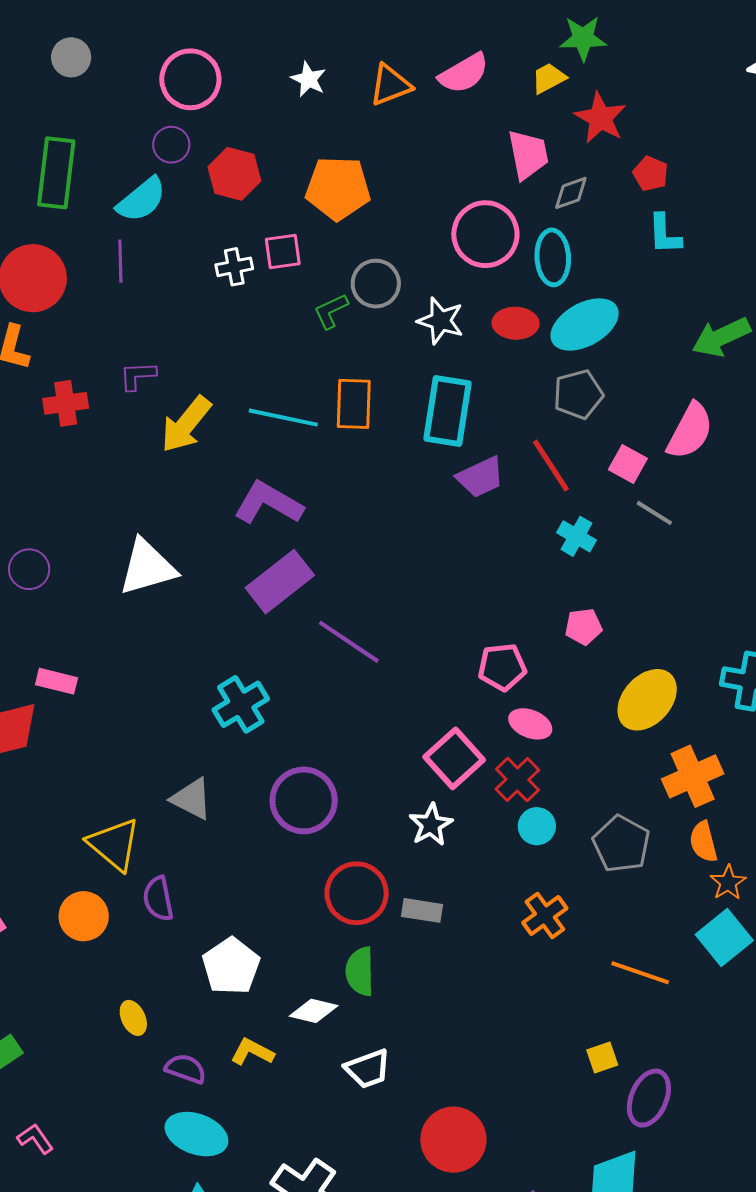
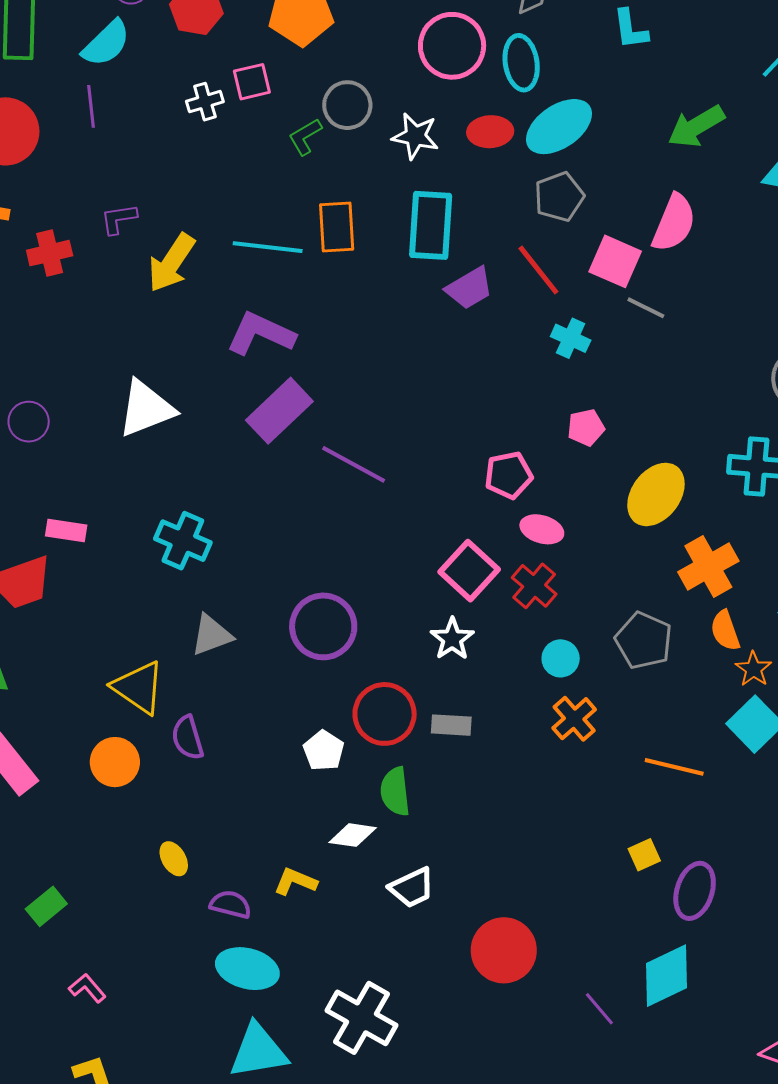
pink square: (628, 464) -> (615, 261), size x1.4
cyan cross: (241, 704) -> (183, 541), moved, turned -30
gray triangle: (192, 799) -> (212, 635), turned -42
cyan circle: (537, 826) -> (561, 658), moved
white pentagon: (231, 966) -> (324, 751), moved, size x0.7

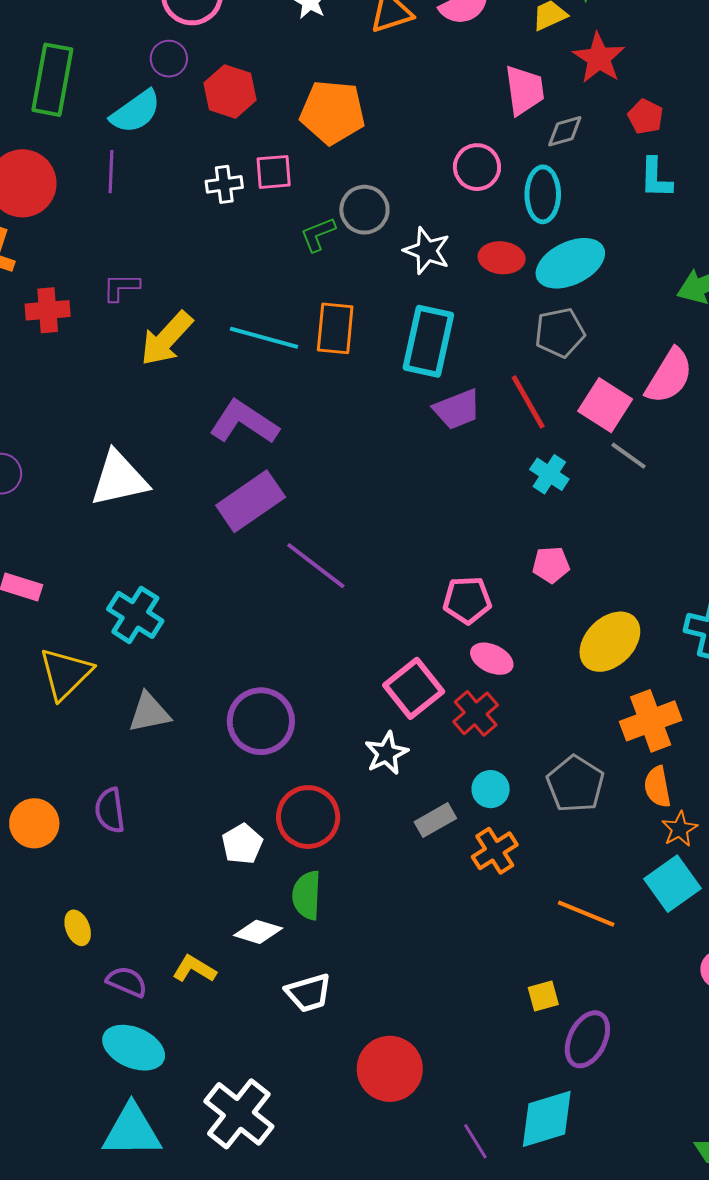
pink circle: (452, 46) -> (477, 167), size x0.7
yellow triangle: (139, 688) -> (66, 674), moved, turned 32
gray rectangle: (451, 725) -> (435, 820), moved, turned -42

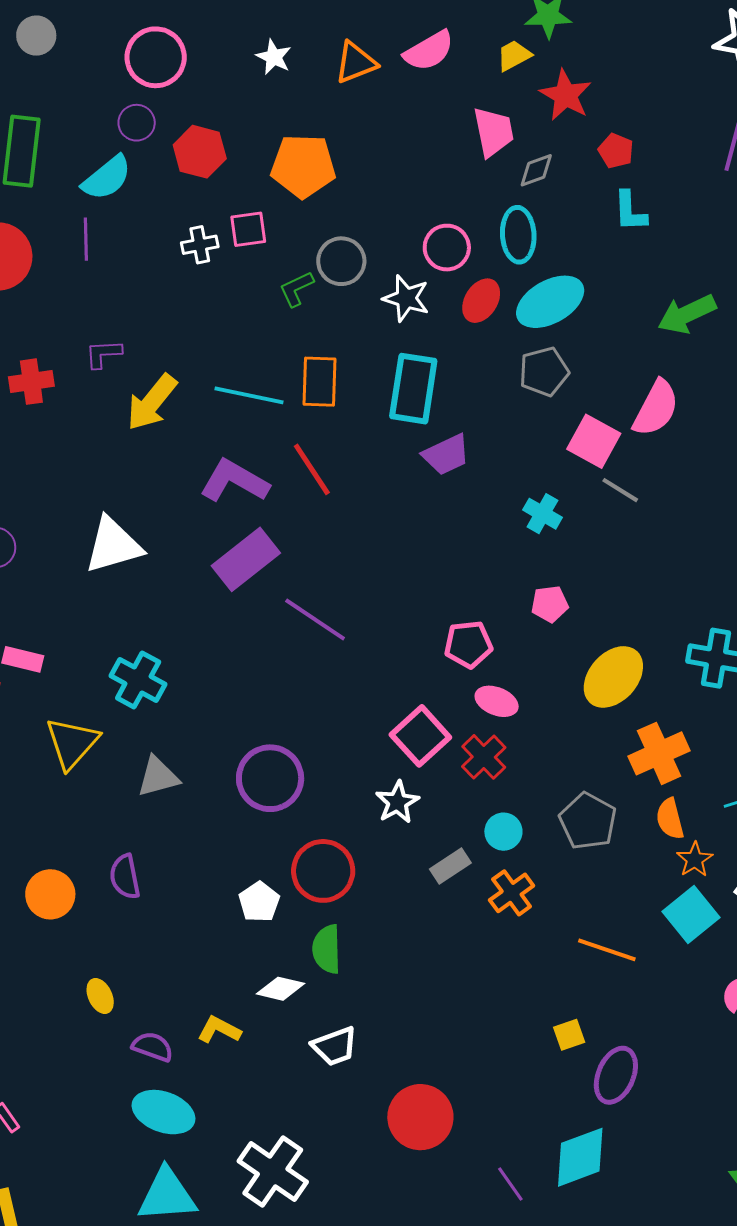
pink circle: (477, 167) -> (447, 248), moved
red ellipse: (502, 258) -> (481, 301), turned -60
red line: (528, 402) -> (312, 469), moved

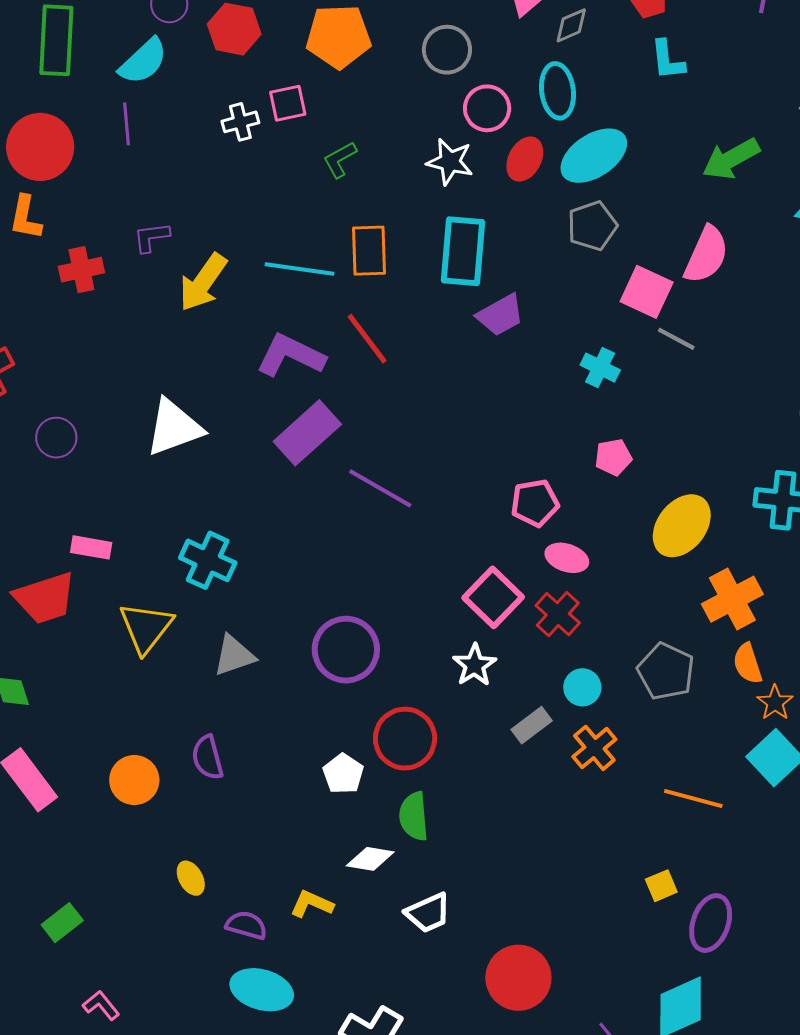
gray circle: (341, 261) -> (447, 50), moved

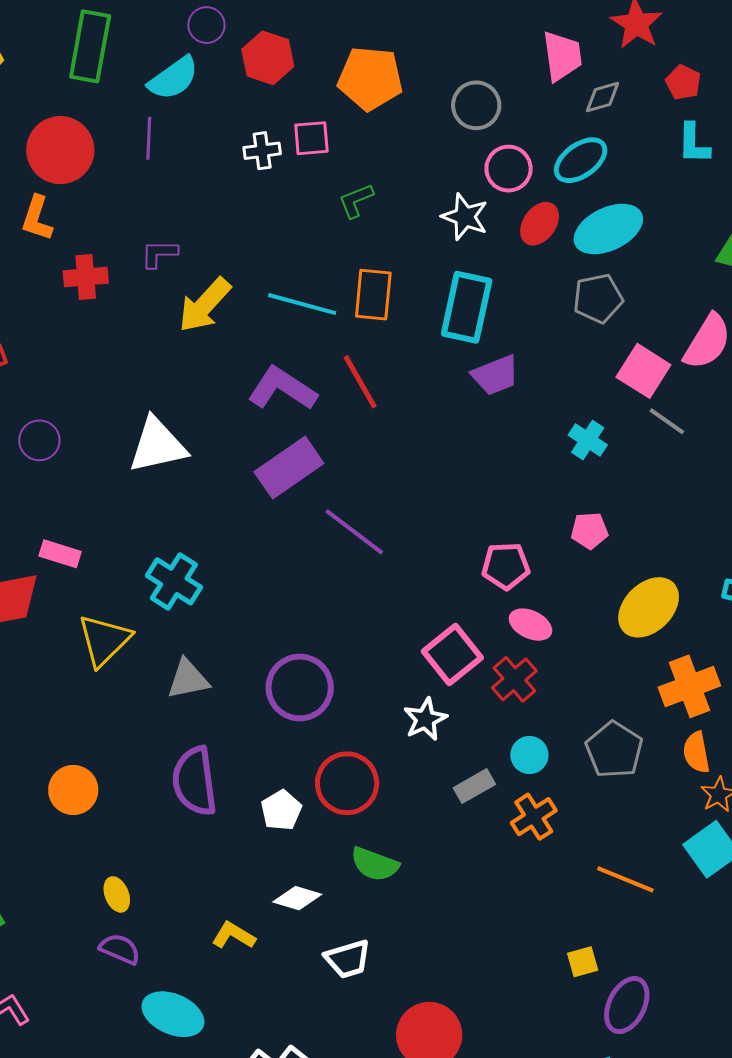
cyan ellipse: (557, 91) -> (581, 160), turned 54
purple semicircle: (208, 757) -> (195, 781), moved, size x1.5
green semicircle: (414, 816) -> (375, 864), moved, turned -72
purple semicircle: (246, 925) -> (120, 949), moved

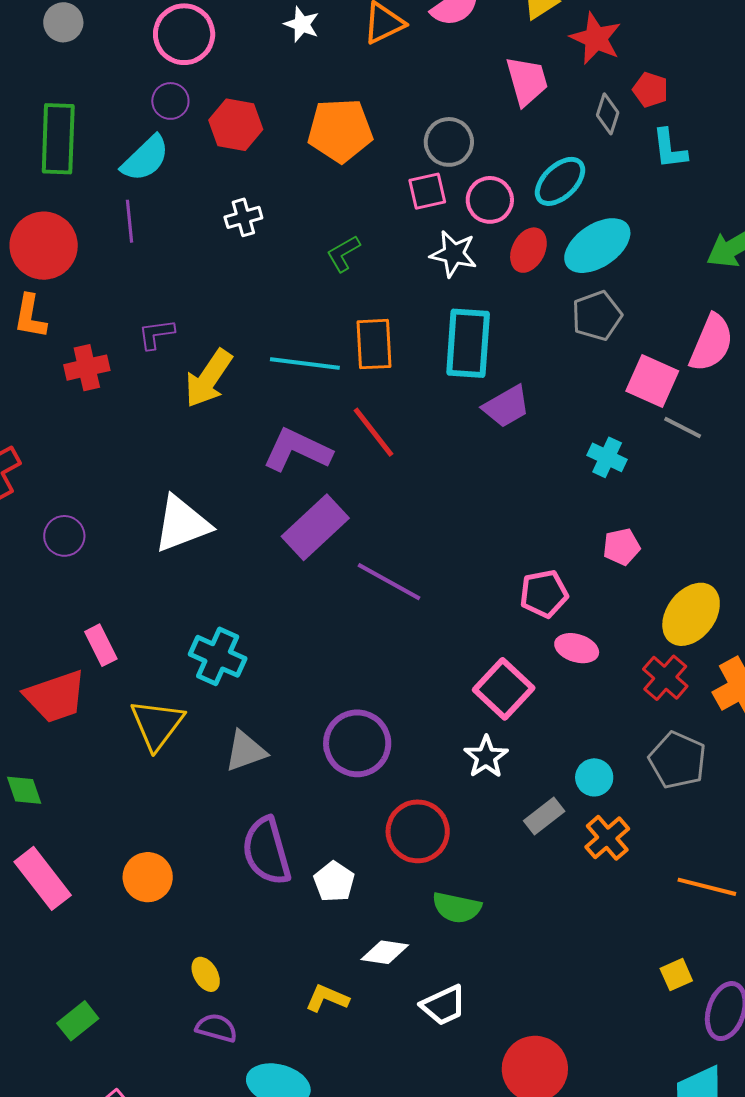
gray diamond: (603, 97) -> (608, 114), moved, turned -48
pink square: (311, 138) -> (427, 191), moved
pink rectangle: (60, 554) -> (101, 645), turned 54
red cross: (514, 679) -> (665, 678), moved
white pentagon: (281, 810) -> (334, 882), moved

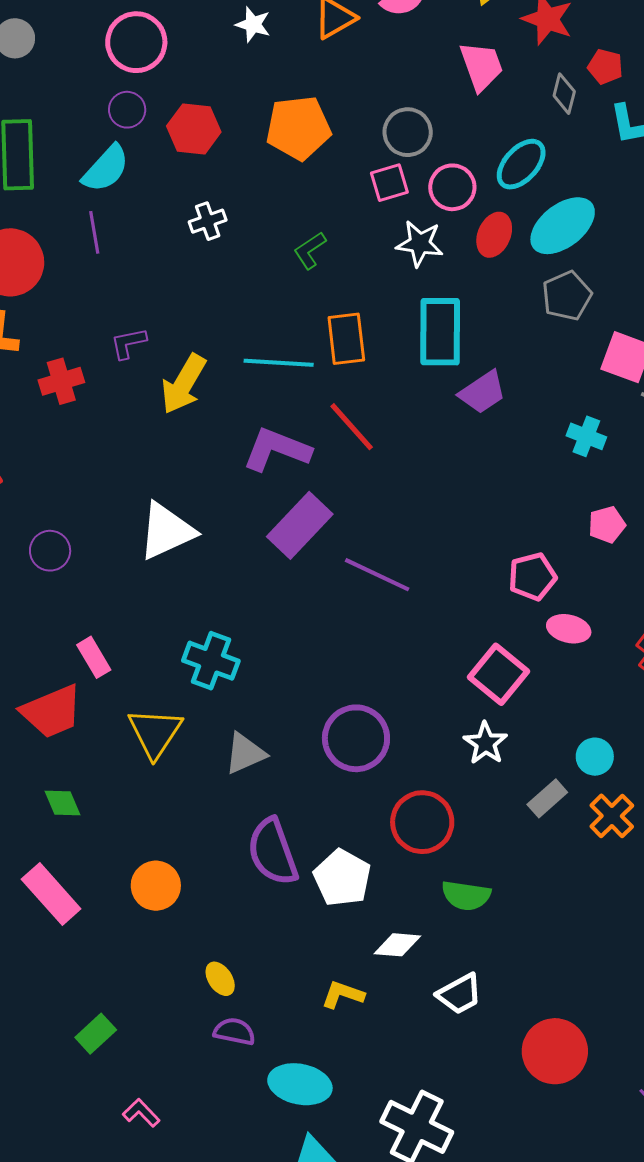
green diamond: (24, 790) -> (63, 803), moved
white pentagon: (334, 882) -> (342, 878), size x1.4

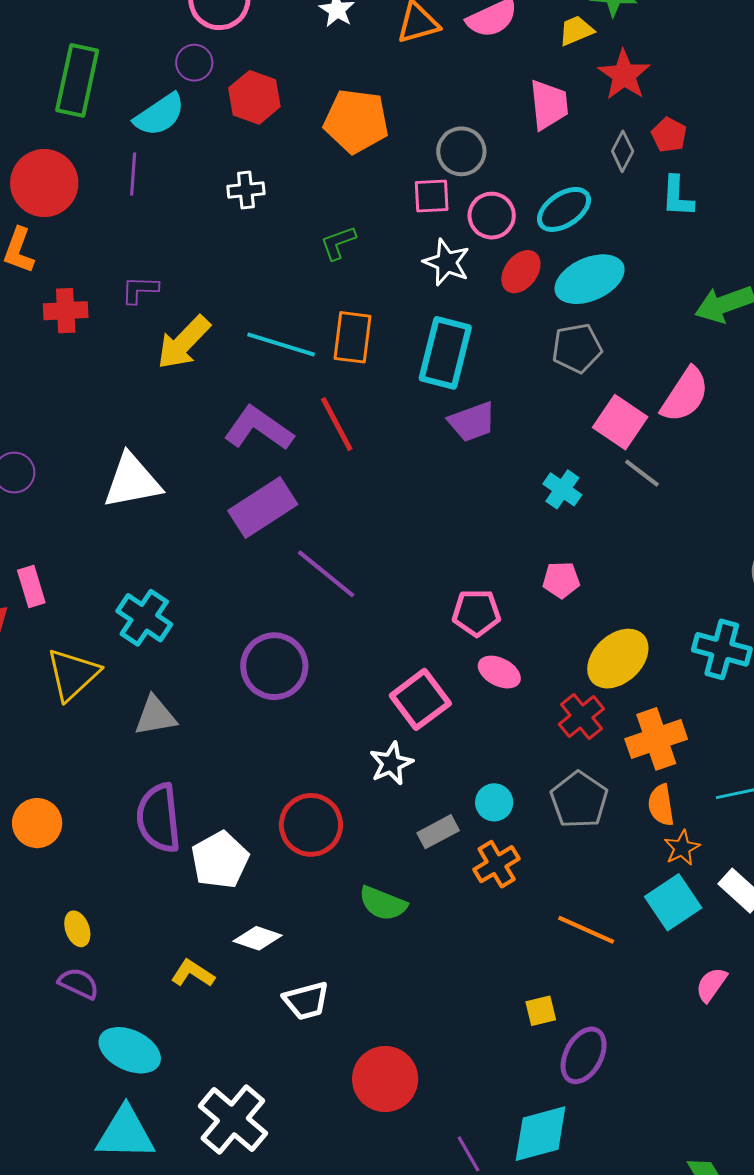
purple circle: (356, 738) -> (274, 666), moved
green semicircle: (466, 896) -> (383, 903), moved

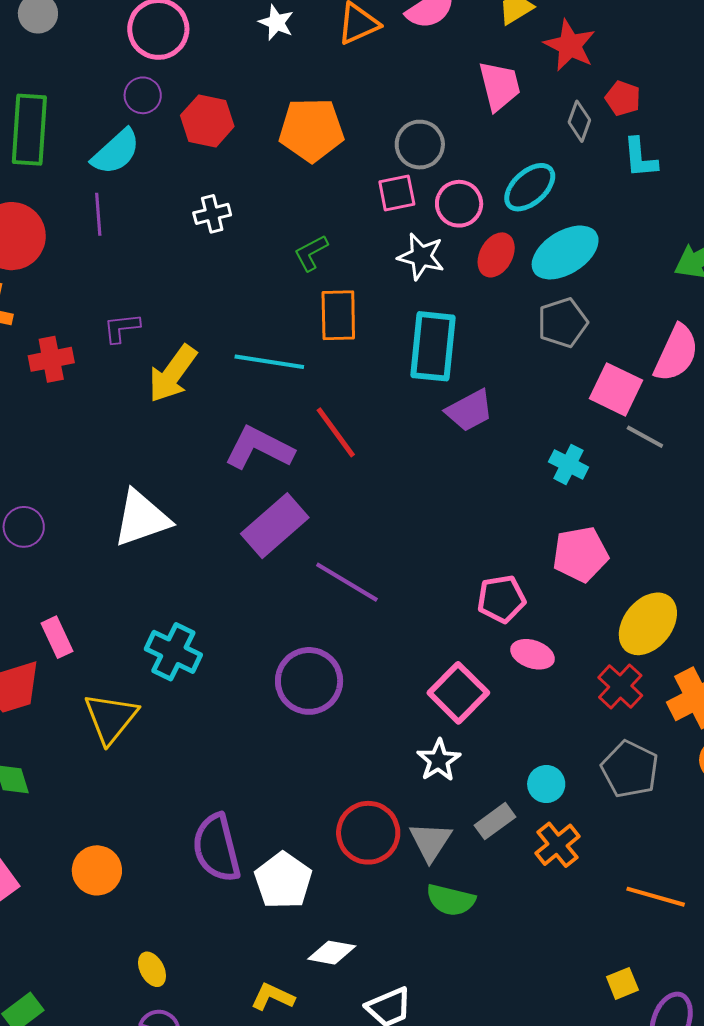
orange rectangle: (353, 337) -> (338, 315), moved
pink pentagon: (561, 580) -> (580, 554), size x1.5
gray triangle: (155, 716) -> (430, 841), moved, turned -39

